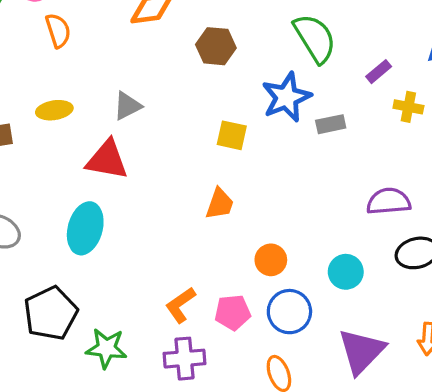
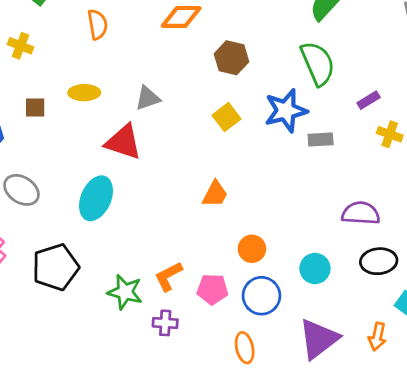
yellow square: (232, 135) -> (226, 117), moved, turned 32
green star: (106, 348) -> (125, 292), moved
purple cross: (184, 359) -> (165, 323), size x0.7

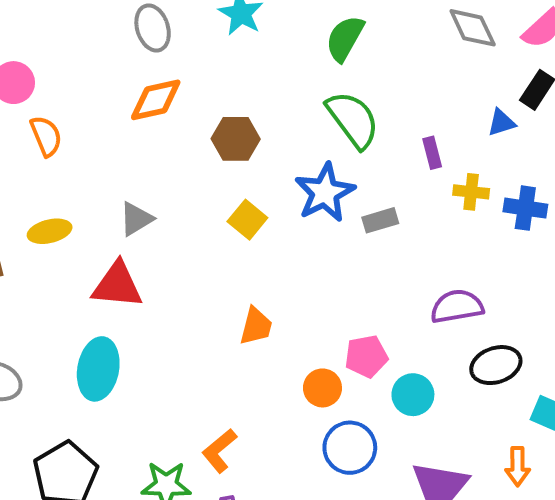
purple rectangle: (369, 100) -> (432, 153), turned -60
pink pentagon: (212, 289) -> (366, 356), moved

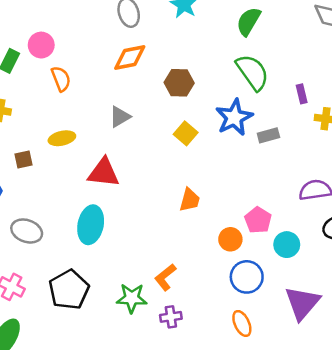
gray triangle: (136, 219) -> (120, 117), moved
pink pentagon: (366, 356) -> (258, 220), turned -30

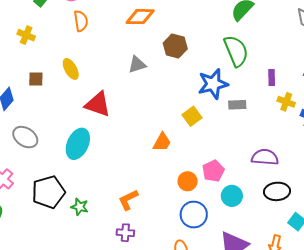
gray triangle: (120, 117) -> (137, 65), moved
yellow square: (186, 133) -> (192, 116), moved
yellow ellipse: (62, 138) -> (71, 69), turned 60
green star: (132, 298) -> (80, 207), moved, size x0.7

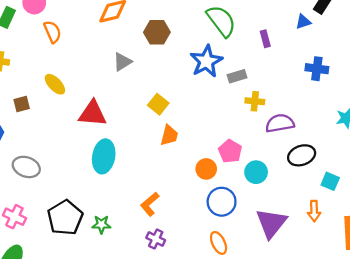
yellow cross: (286, 102) -> (255, 101), moved
yellow square: (192, 116) -> (158, 104), moved
cyan ellipse: (78, 144) -> (104, 156), moved
purple cross: (125, 233) -> (156, 239), turned 36

